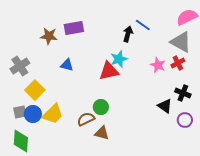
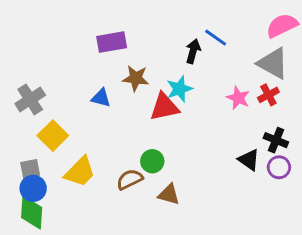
brown star: (49, 36) -> (136, 78), moved
blue circle: (33, 114) -> (33, 188), moved
purple circle: (185, 120) -> (279, 167), moved
brown triangle: (102, 133) -> (169, 194), moved

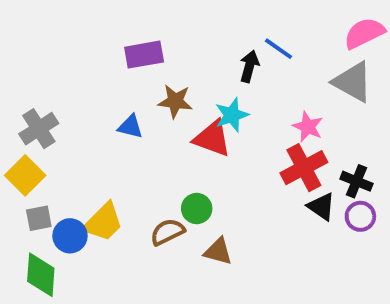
red cross: (268, 95) -> (304, 168), moved, size x1.6
red triangle: (164, 107) -> (212, 138), turned 32
yellow square: (53, 136) -> (25, 175), moved
blue circle: (33, 188) -> (70, 236), moved

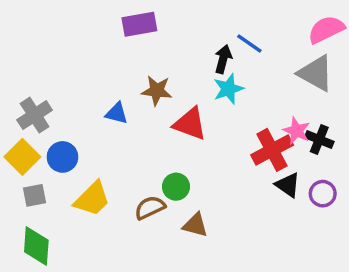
purple rectangle: (144, 55) -> (139, 24), moved
cyan star: (232, 115) -> (228, 89), moved
pink star: (308, 127) -> (296, 131), moved
black cross: (356, 181) -> (319, 139), moved
blue circle: (70, 236) -> (62, 157), moved

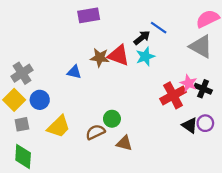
black arrow: (223, 59) -> (142, 38), turned 36
red triangle: (190, 124) -> (119, 55), moved
black triangle: (288, 185) -> (190, 125), moved

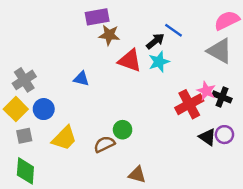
brown star: (100, 58) -> (109, 35), moved
brown triangle: (124, 143) -> (137, 175), moved

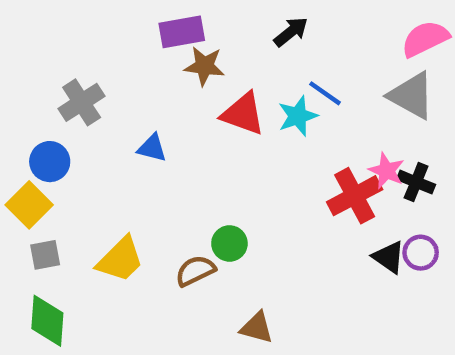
blue line: (174, 30) -> (325, 93), moved
black arrow: (155, 41) -> (291, 32), moved
gray cross: (24, 80) -> (82, 102), moved
blue circle: (44, 109) -> (50, 162), moved

